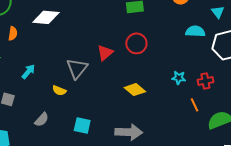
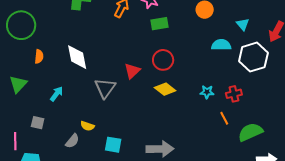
white diamond: (46, 17) -> (77, 57), moved, turned 76
yellow semicircle: (59, 90) -> (87, 126), moved
yellow diamond: (135, 90) -> (165, 89), moved

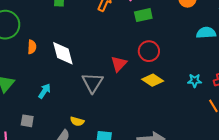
orange semicircle: (39, 56) -> (32, 47), moved

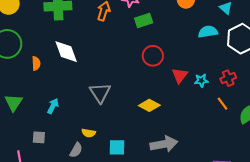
white diamond: (63, 53) -> (66, 52), moved
red triangle: (119, 64) -> (180, 75), moved
yellow diamond: (153, 80) -> (149, 105), moved

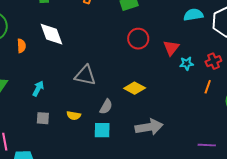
red triangle: (180, 75) -> (171, 48), moved
gray triangle: (100, 93) -> (85, 75), turned -45
orange line: (222, 104) -> (208, 87), turned 56
gray square: (39, 137) -> (43, 118), moved
gray semicircle: (76, 150) -> (106, 107), moved

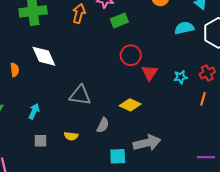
red triangle: (171, 48) -> (150, 73), moved
cyan square: (102, 130) -> (118, 156), moved

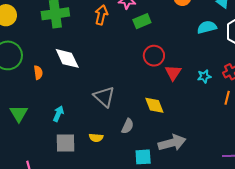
gray triangle: (80, 95) -> (104, 97), turned 35
yellow diamond: (130, 105) -> (154, 105), turned 45
gray square: (40, 141) -> (66, 143), size x1.5

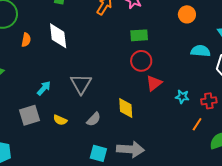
green rectangle: (142, 21) -> (139, 35), moved
cyan arrow: (58, 114) -> (44, 88), moved
gray square: (66, 143) -> (29, 115), turned -35

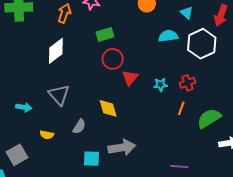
white diamond: (58, 36) -> (56, 51), moved, turned 72
cyan arrow: (44, 88) -> (24, 107), turned 70
gray square: (29, 115) -> (17, 155), moved

